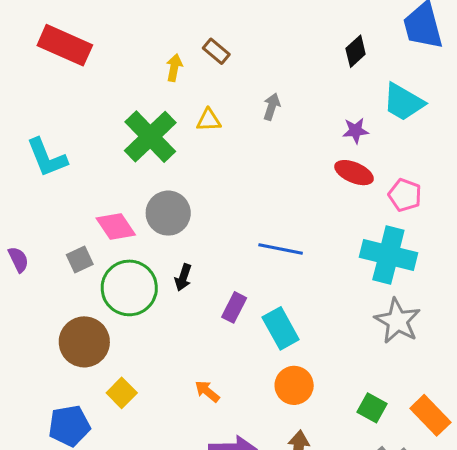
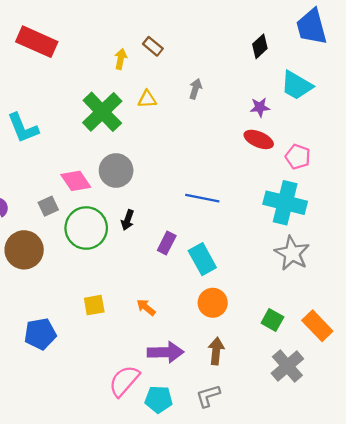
brown circle: (84, 342) -> (24, 250), moved
yellow square: (122, 393) -> (94, 305), moved, turned 35

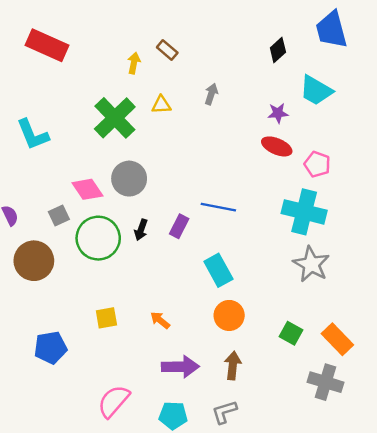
purple rectangle: (167, 243) -> (179, 226), moved
gray cross: (287, 366) -> (326, 382), moved, turned -32
pink semicircle: (124, 381) -> (114, 401), moved

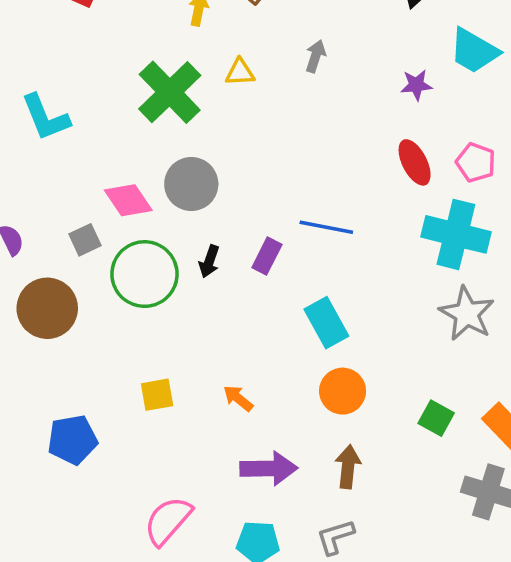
red ellipse: (277, 146) -> (415, 162), moved, turned 40

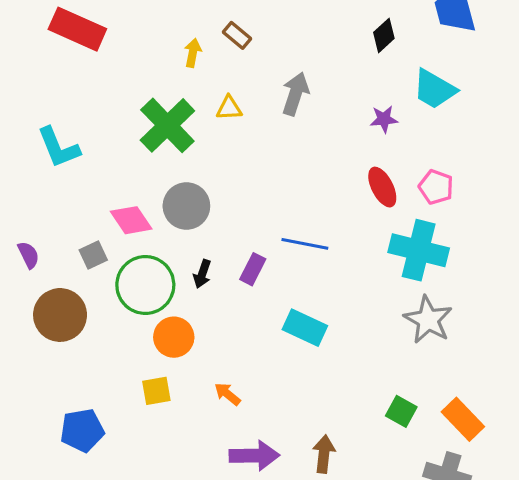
gray arrow: (316, 56) -> (295, 94), size x1.5
cyan rectangle: (326, 323) -> (305, 328), turned -36
orange circle: (343, 391) -> (174, 337), moved

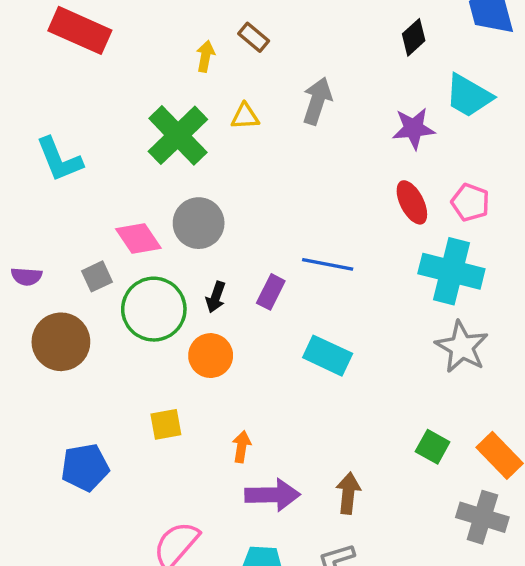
purple star: (384, 119) -> (414, 128), size x1.4
purple semicircle: (28, 255) -> (27, 276), turned 120
orange circle: (174, 337) -> (211, 356), moved
orange arrow: (227, 394) -> (242, 447), moved, turned 60

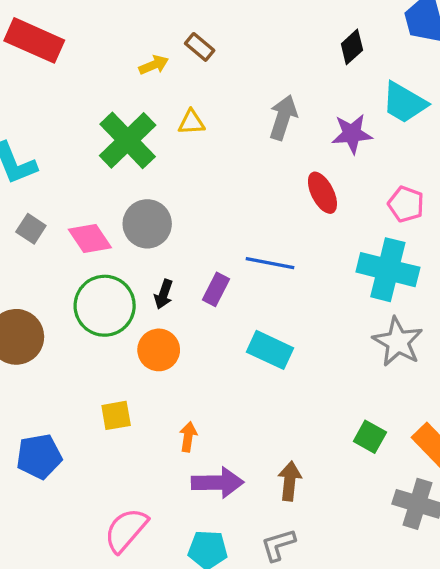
yellow arrow: (205, 56) -> (154, 65), turned 56
gray arrow: (317, 101) -> (283, 117), moved
red ellipse: (412, 202) -> (322, 193), moved
gray square: (97, 276) -> (31, 229), moved, turned -32

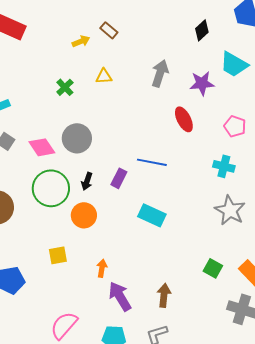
green cross: (128, 140) -> (65, 87), size x0.5
cyan cross: (388, 270) -> (224, 166), size x0.6
purple arrow: (218, 483) -> (120, 296), turned -120

